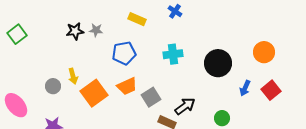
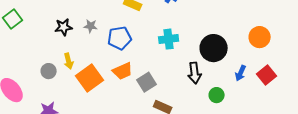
gray star: (96, 30) -> (91, 26), moved
black star: (75, 31) -> (64, 27), moved
black arrow: (185, 106) -> (195, 73), moved, turned 120
green circle: (222, 118) -> (217, 95), moved

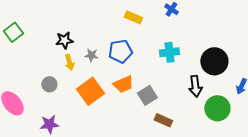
gray star: (91, 26) -> (91, 55), moved
yellow arrow: (69, 61) -> (69, 62), moved
green circle: (217, 95) -> (217, 108), size x1.6

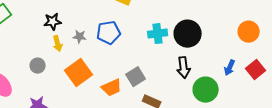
black circle: (214, 61) -> (188, 34), moved
orange trapezoid: (123, 84) -> (112, 88), moved

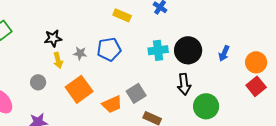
orange circle: (249, 32) -> (256, 62), moved
blue arrow: (230, 68) -> (224, 53), moved

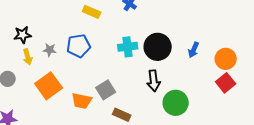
orange trapezoid: (112, 104) -> (82, 101), turned 35

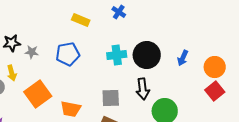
gray star: (50, 50) -> (32, 52), moved
yellow arrow: (28, 57) -> (12, 73), moved
gray square: (106, 90) -> (111, 98), moved, turned 30

